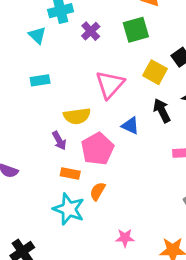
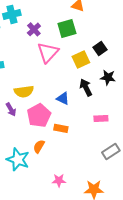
yellow square: (155, 72) -> (81, 59), turned 36
pink triangle: (110, 85) -> (48, 52), moved
orange rectangle: (70, 173) -> (61, 128), moved

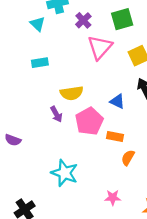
orange semicircle: (39, 146) -> (128, 158), moved

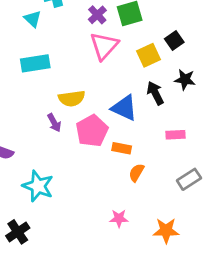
purple cross: (83, 20) -> (97, 15), moved
cyan rectangle: (40, 63) -> (35, 63), size x1.5
blue triangle: (117, 101) -> (124, 108), size x1.5
cyan star: (65, 173) -> (38, 186), moved

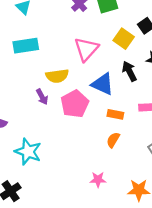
pink triangle: (104, 46) -> (86, 49), moved
yellow square: (149, 55) -> (124, 39), turned -30
orange rectangle: (122, 148) -> (115, 114), moved

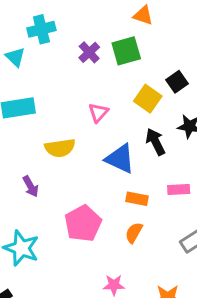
pink triangle: (86, 49) -> (98, 112), size x0.6
purple arrow: (42, 97) -> (31, 186), moved
pink pentagon: (75, 104) -> (83, 223), moved

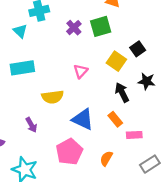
blue triangle: (120, 159) -> (83, 119), moved
pink rectangle: (179, 190) -> (134, 135), moved
orange rectangle: (137, 199) -> (115, 119), moved, turned 40

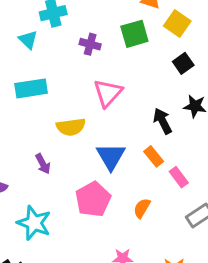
purple cross: (74, 28) -> (90, 44), moved, turned -32
yellow square: (116, 61) -> (177, 24), moved
pink triangle: (81, 71) -> (108, 93), size x1.5
blue triangle: (83, 119) -> (111, 156), turned 35
pink rectangle: (134, 135) -> (179, 177), turned 56

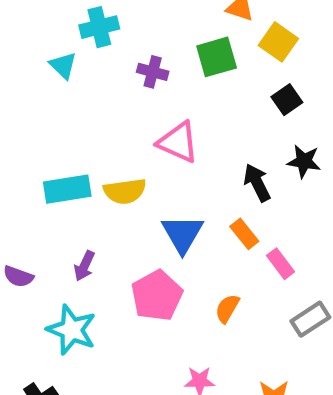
cyan rectangle: (31, 88) -> (67, 189), moved
pink triangle: (108, 93) -> (178, 142), turned -48
purple arrow: (43, 164) -> (84, 266), moved, turned 54

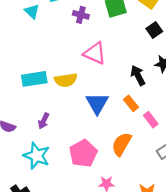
pink pentagon: (157, 296) -> (83, 153), moved
orange semicircle: (227, 308) -> (122, 144), size x1.5

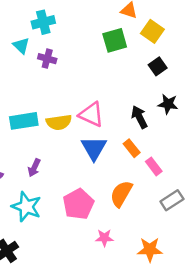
purple cross: (81, 15) -> (47, 59), moved
pink triangle: (95, 53) -> (91, 114), moved

